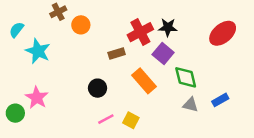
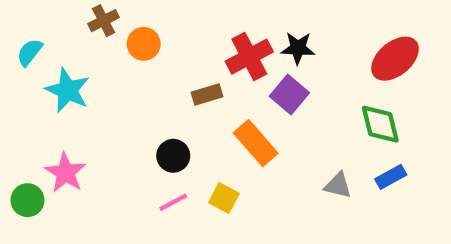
green diamond: (186, 77) -> (380, 124), moved
pink line: (106, 119) -> (173, 202), moved
yellow square: (131, 120) -> (224, 198), moved

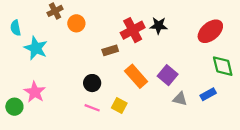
cyan semicircle: (30, 52) -> (16, 28), turned -49
purple square: (289, 95) -> (168, 75), moved
green diamond: (380, 124) -> (223, 66), moved
pink line: (173, 202) -> (92, 108), turned 49

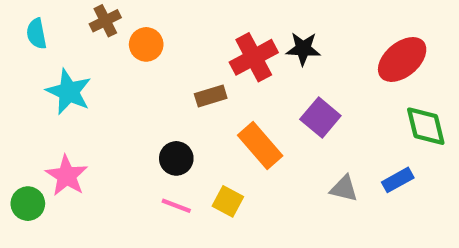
cyan semicircle: (16, 28) -> (36, 34), moved
purple square: (168, 75) -> (320, 118), moved

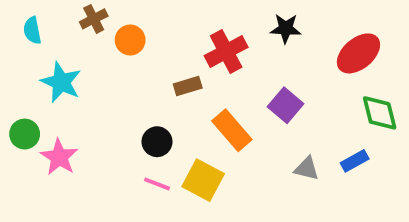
black star: (303, 49) -> (286, 28), moved
yellow square: (228, 201) -> (203, 180), size x1.5
green circle: (28, 204) -> (25, 134), moved

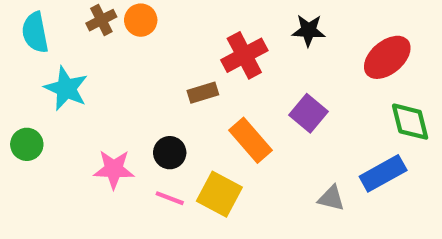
cyan semicircle: (32, 30) -> (35, 32), size x1.4
orange circle: (130, 40) -> (141, 20), moved
pink star: (59, 157) -> (114, 169), moved, turned -30
blue rectangle: (355, 161) -> (383, 173), size x1.5
gray triangle: (307, 169) -> (331, 198), moved

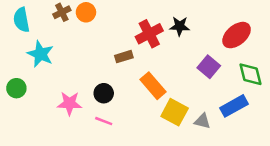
black star: (309, 30) -> (180, 26), moved
purple square: (309, 113) -> (209, 67), moved
yellow square: (219, 194) -> (175, 112), moved

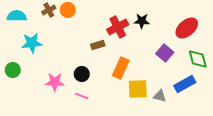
cyan semicircle: (21, 20) -> (17, 16), turned 102
cyan star: (40, 54) -> (32, 43), turned -30
orange rectangle: (153, 86) -> (121, 68), turned 65
yellow square: (175, 112) -> (138, 89), turned -30

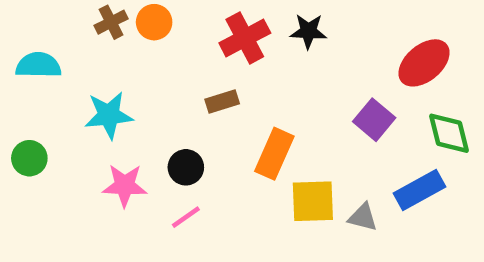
cyan semicircle: (17, 16) -> (38, 65), moved
black star: (142, 21) -> (308, 31), moved
red cross: (118, 27) -> (245, 38), moved
cyan star: (32, 43) -> (109, 115), moved
pink line: (82, 96) -> (186, 217), turned -56

